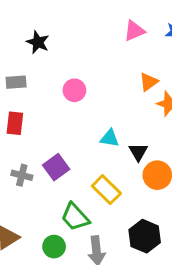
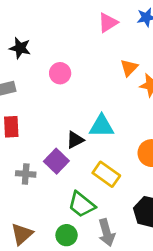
pink circle: (74, 90) -> (60, 73), moved
cyan triangle: (110, 138) -> (101, 126), size x1.4
black triangle: (138, 152) -> (75, 140), moved, turned 42

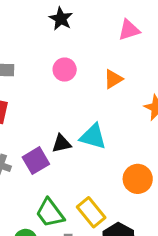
black star: (20, 48) -> (61, 19), moved
orange triangle: (129, 68) -> (113, 79), moved
yellow rectangle: (106, 174) -> (91, 212), moved

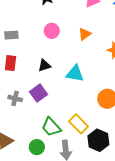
black triangle: (61, 143) -> (44, 65), moved

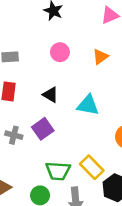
black triangle: (44, 65) -> (50, 95), turned 48
green trapezoid: (51, 127) -> (58, 171), turned -45

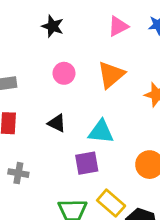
orange triangle: (100, 57) -> (111, 75), size x1.5
purple square: (43, 129) -> (87, 163), moved, turned 30

